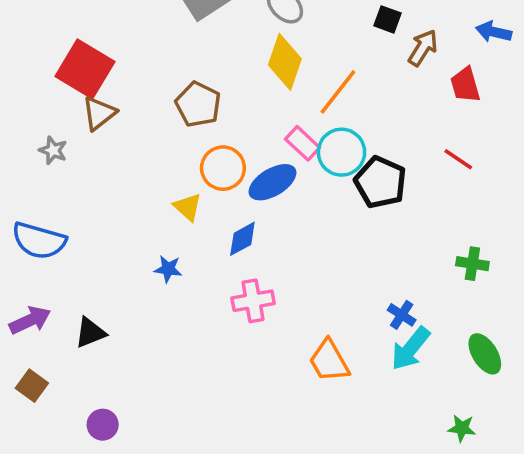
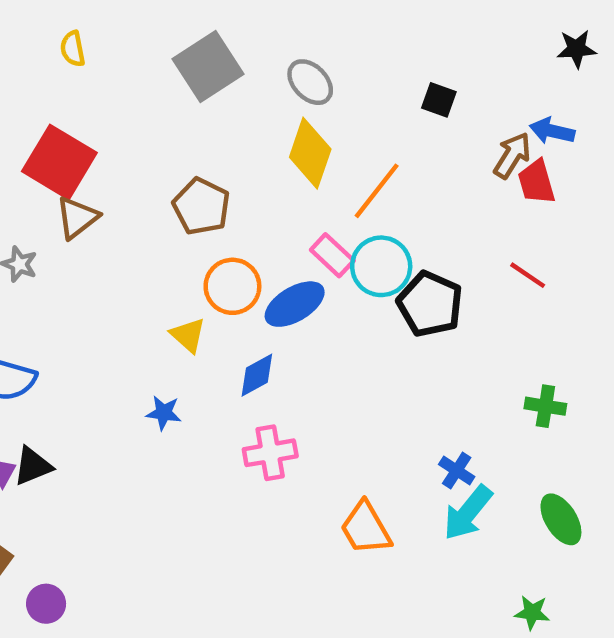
blue arrow: (494, 32) -> (552, 131), moved
brown arrow: (423, 48) -> (512, 155), moved
black triangle: (90, 333) -> (33, 466), moved
purple circle: (103, 425) -> (46, 604), moved

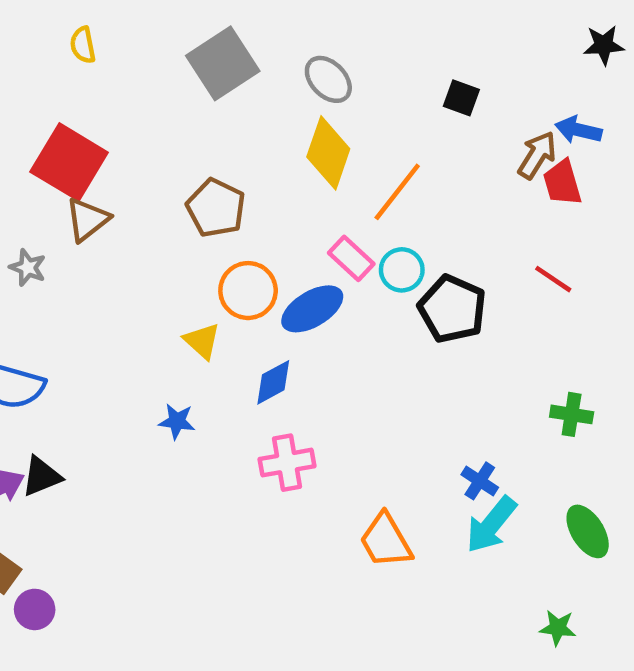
cyan circle: (381, 266) -> (402, 270), size x0.7
purple circle: (46, 604) -> (35, 609), moved

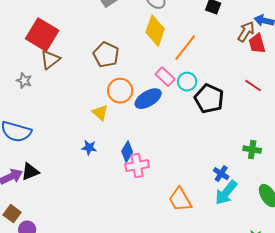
blue diamond: (273, 382) -> (127, 152), moved, turned -30
green cross: (572, 414) -> (252, 150), moved

